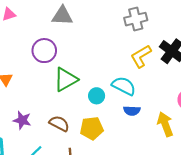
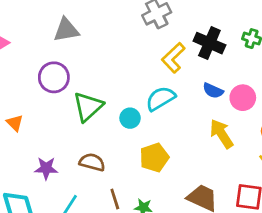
cyan semicircle: (124, 86) -> (160, 99), turned -45
blue semicircle: (132, 111) -> (213, 91), moved, turned 35
yellow pentagon: (92, 128) -> (154, 157), moved

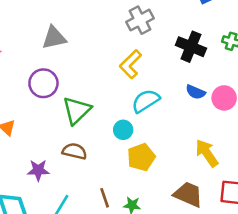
yellow L-shape: (173, 58) -> (130, 64), moved
cyan circle: (130, 118) -> (123, 130), moved
yellow arrow: (222, 134) -> (207, 153), moved
brown semicircle: (92, 162) -> (74, 151), moved

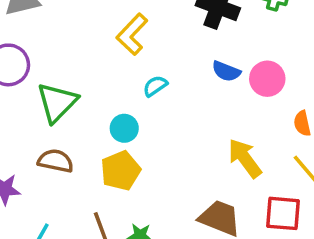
cyan semicircle: (146, 101) -> (155, 86), size x0.6
yellow pentagon: (141, 157) -> (121, 171), moved

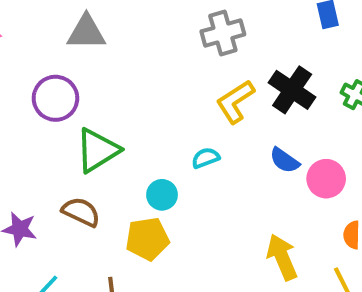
yellow L-shape: (132, 34) -> (235, 102), moved

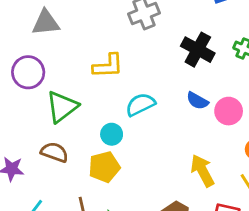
yellow L-shape: (235, 102) -> (108, 66), moved, turned -144
cyan semicircle: (206, 158) -> (140, 105), size x1.5

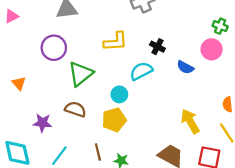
black cross: (198, 50) -> (157, 47), moved, size x0.6
pink circle: (229, 111) -> (212, 49), moved

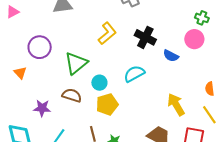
yellow L-shape: (116, 42) -> (107, 33), turned -35
black cross: (157, 47) -> (145, 37), size x1.5
purple circle: (54, 48) -> (40, 47), moved
cyan semicircle: (141, 71) -> (134, 74), moved
cyan circle: (119, 94) -> (99, 83), moved

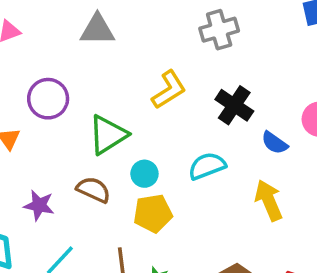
yellow arrow: (176, 105) -> (269, 200), moved

